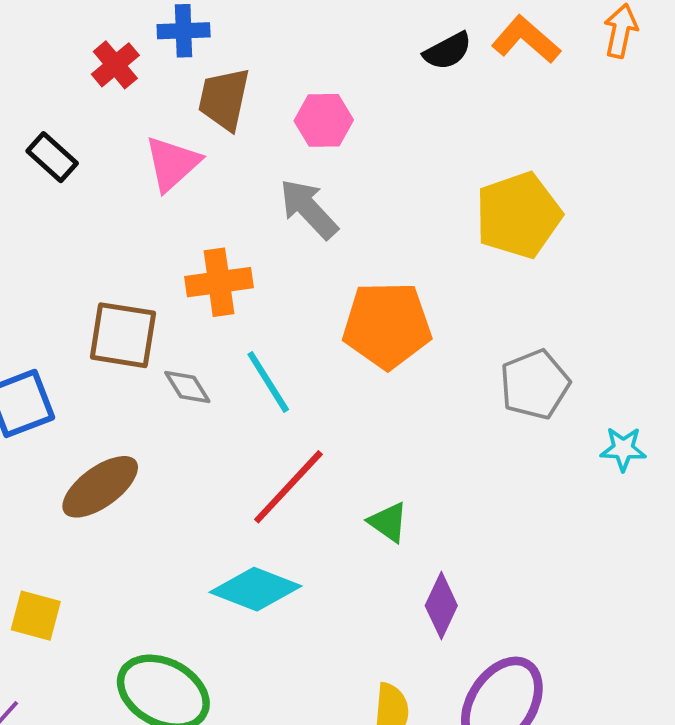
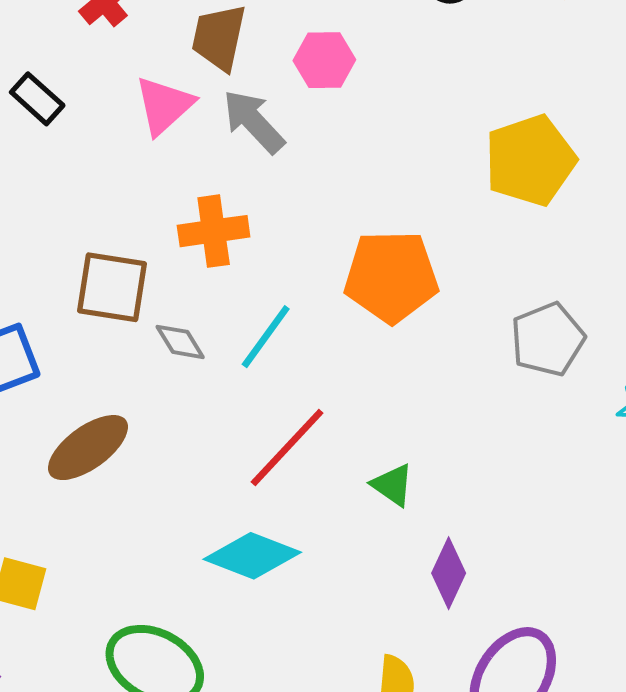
gray arrow: (309, 209) -> (254, 122), moved
cyan line: (268, 382) -> (266, 337), turned 68

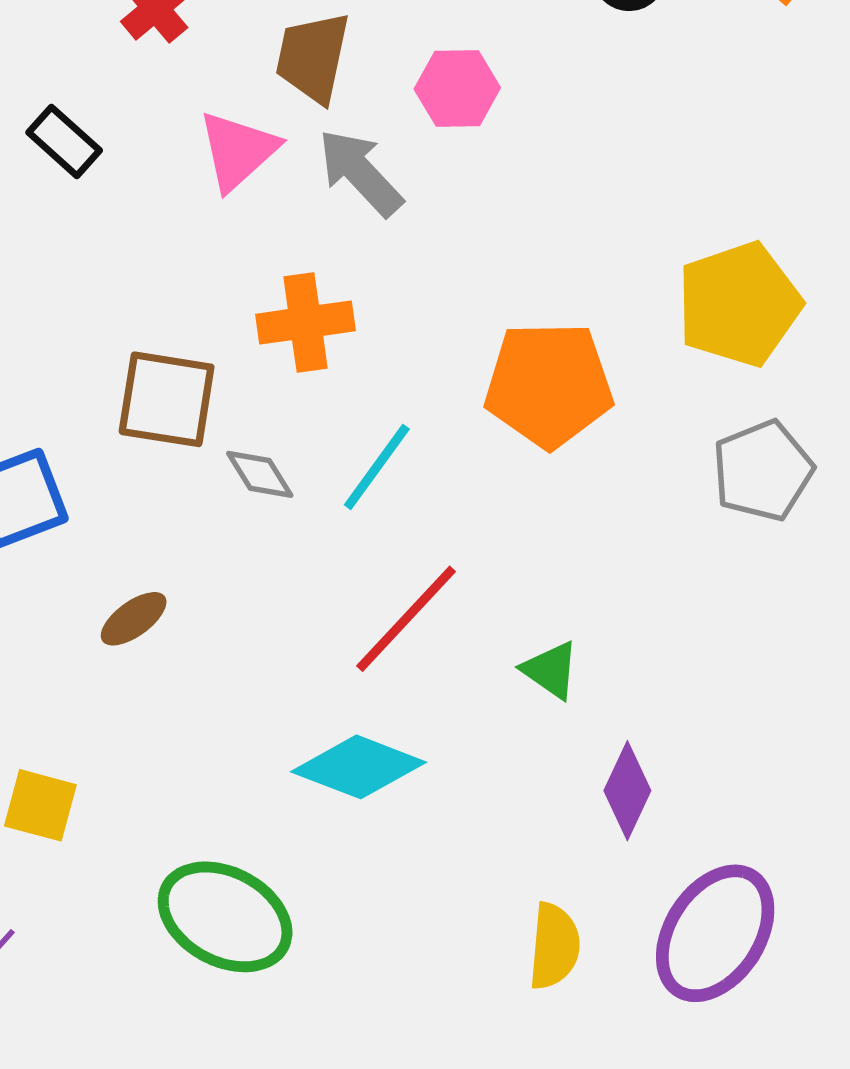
yellow pentagon: (530, 160) -> (739, 304), moved
brown ellipse: (88, 448) -> (134, 619), size x0.6

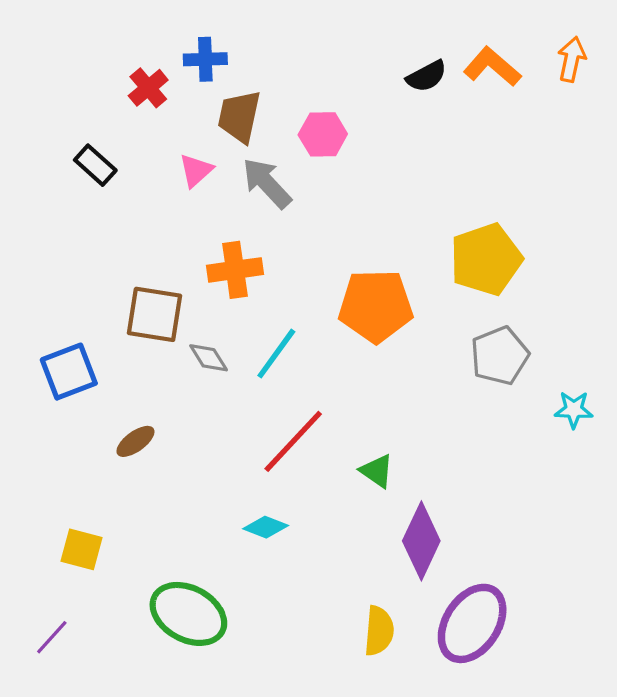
pink triangle: (238, 151) -> (196, 170), size x0.7
cyan diamond: (359, 767) -> (266, 527), size x0.6
purple diamond: (627, 791) -> (421, 541), size x1.4

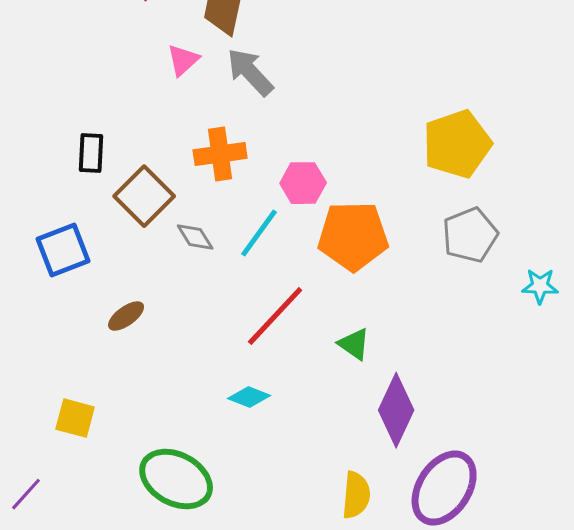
pink hexagon: (323, 134) -> (303, 183), moved
black rectangle: (95, 165) -> (91, 153), moved, turned 51
orange pentagon: (376, 306) -> (353, 236), moved
brown square: (155, 314) -> (144, 196), turned 36
purple line: (52, 637) -> (26, 494), moved

